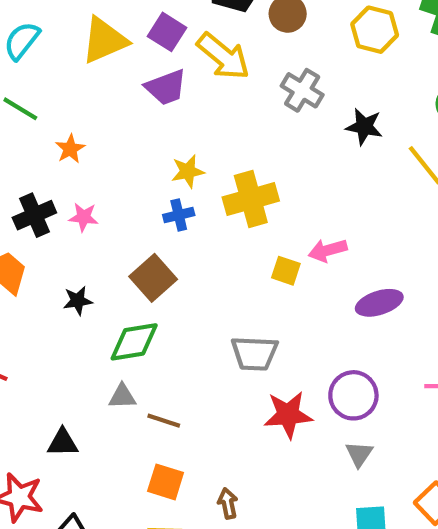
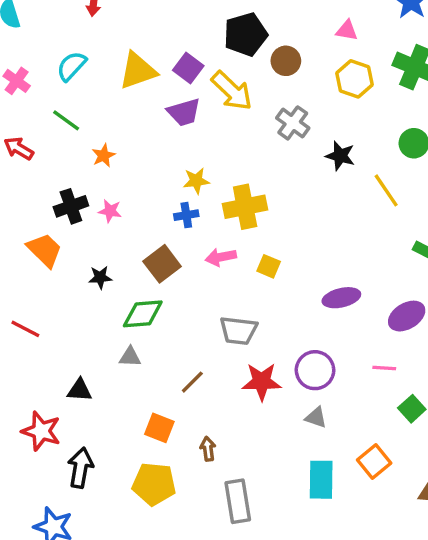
pink arrow: (328, 250) -> (221, 257), moved
brown line: (164, 421) -> (192, 382), moved, turned -68
gray triangle: (359, 454) -> (316, 417), turned -50

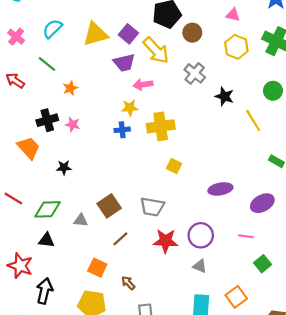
pink arrow: (221, 257) -> (143, 85), moved
brown square: (162, 264) -> (109, 206), moved
green diamond: (143, 314) -> (48, 209), moved
brown arrow: (208, 449) -> (128, 283), turned -40

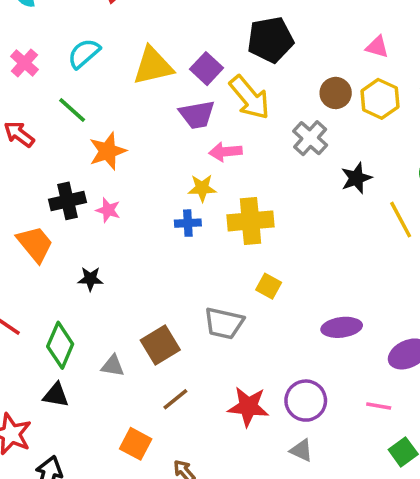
brown circle: (192, 33) -> (336, 93), moved
orange star: (70, 88) -> (108, 151), size x1.5
black star: (224, 96) -> (356, 178), turned 30
gray trapezoid: (152, 207) -> (224, 323), moved
green diamond: (48, 209) -> (60, 345), turned -68

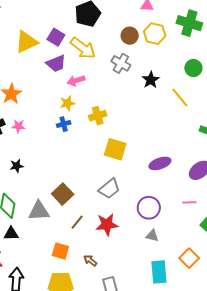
yellow cross: (251, 221) -> (98, 116), size x0.7
yellow square: (269, 286) -> (115, 149), size x1.6
gray trapezoid: (224, 323) -> (109, 189), moved, turned -40
gray triangle: (113, 366) -> (39, 211), size x1.6
red star: (248, 407) -> (107, 224), moved

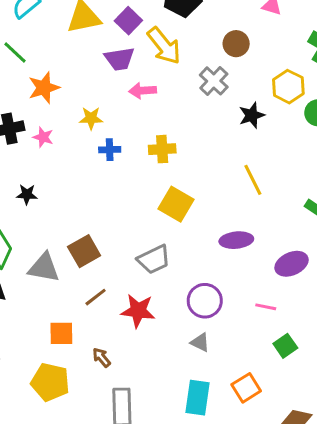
yellow hexagon: (155, 34) -> (288, 87), moved
yellow line: (180, 98) -> (253, 180), moved
yellow star: (67, 103) -> (91, 118), moved
orange square: (60, 251) -> (61, 333), turned -30

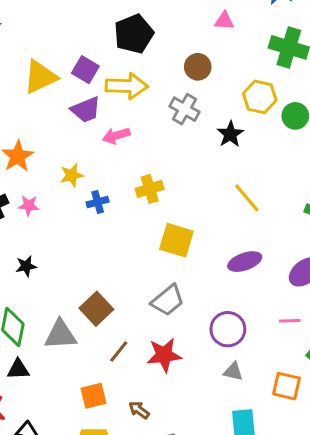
yellow arrow: (164, 46) -> (127, 86), turned -36
orange square: (246, 388) -> (287, 386), moved, turned -32

